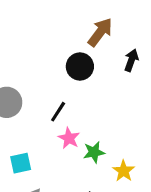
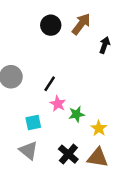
black circle: (80, 66) -> (51, 25), moved
cyan square: (21, 163) -> (33, 122), moved

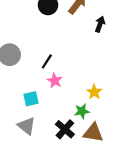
green star: (77, 114) -> (82, 111), moved
yellow star: (99, 128) -> (94, 92), moved

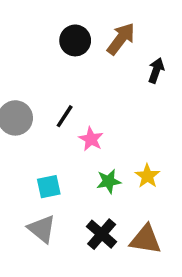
black line: (47, 61) -> (65, 116), moved
pink star: (55, 81) -> (91, 139), moved
green star: (82, 111) -> (109, 181), moved

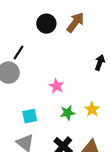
black arrow: (156, 70) -> (100, 63), moved
black line: (65, 116) -> (19, 53), moved

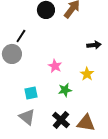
black arrow: (100, 63) -> (94, 45), turned 64
yellow star: (92, 109) -> (87, 74), moved

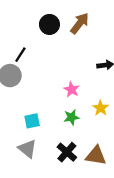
pink star: (55, 66) -> (72, 89), moved
yellow star: (87, 74) -> (101, 108), moved

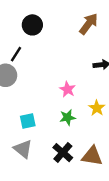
brown arrow: (80, 23) -> (89, 24), moved
black circle: (49, 24) -> (32, 25), moved

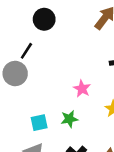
green star: (67, 117) -> (69, 119), moved

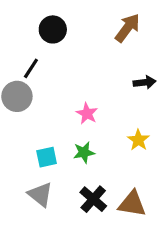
pink star: (82, 89) -> (87, 114), moved

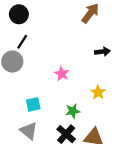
black circle: (53, 29) -> (19, 14), moved
green star: (84, 152) -> (73, 111), moved

